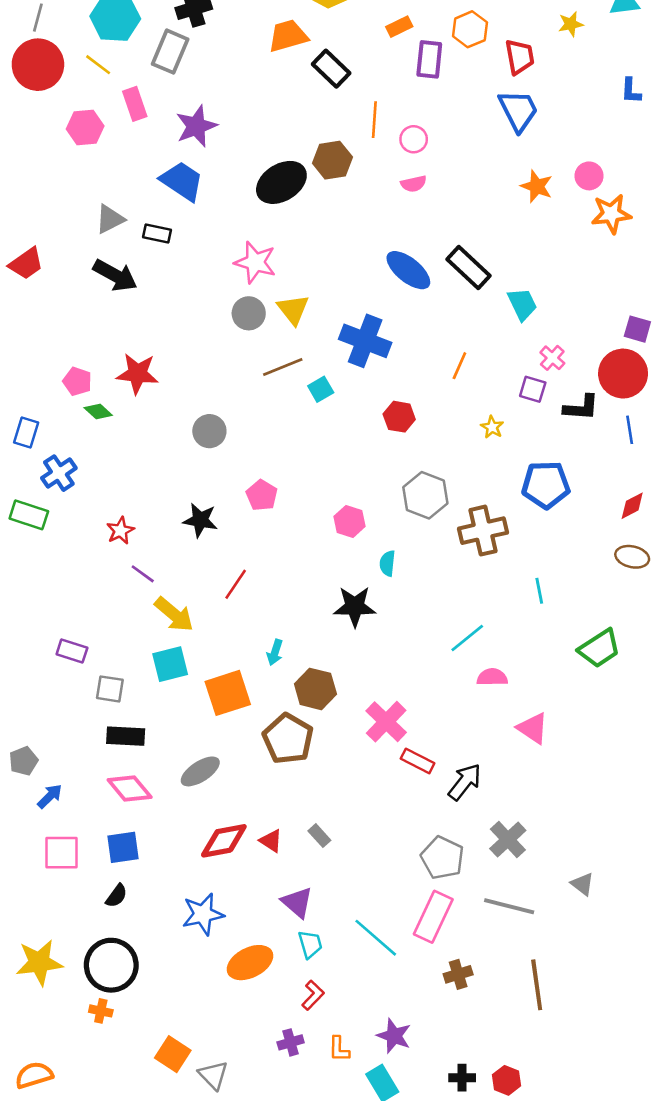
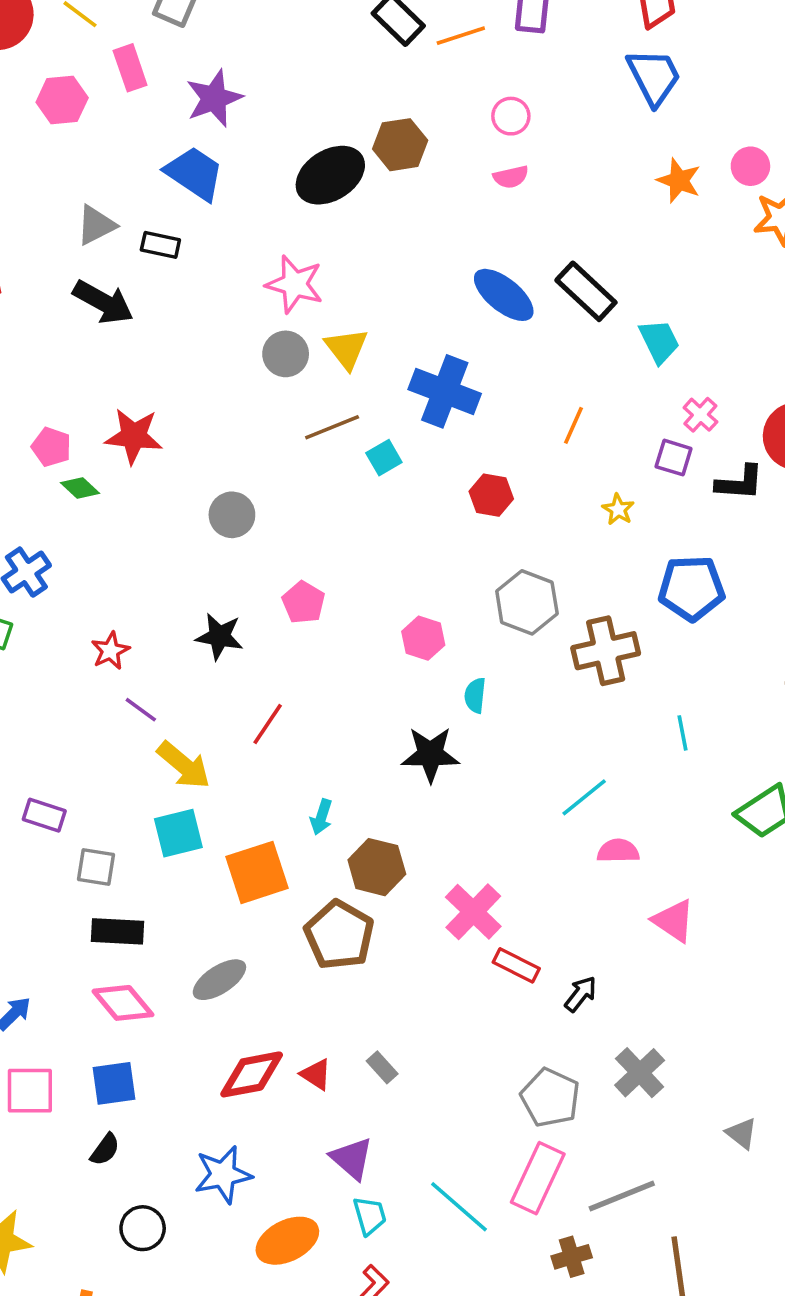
orange line: (374, 120) -> (461, 36), moved, turned 68
black arrow: (465, 782) -> (581, 994), size x0.7
gray line: (509, 906) -> (622, 1196), moved, turned -36
black circle: (111, 965) -> (143, 1228), moved, size x0.6

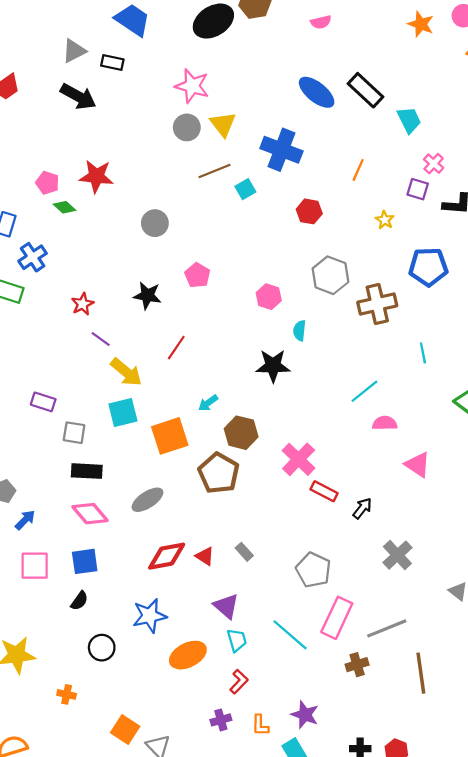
cyan arrow: (321, 817) -> (208, 403), turned 36
gray pentagon: (550, 1098) -> (313, 570), moved

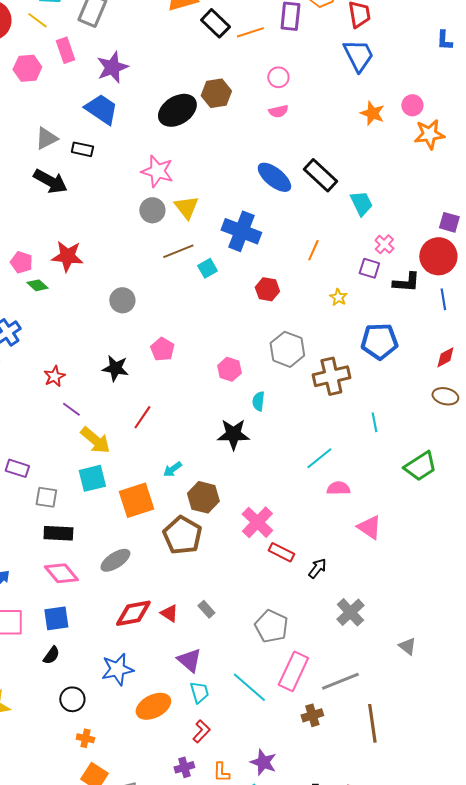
orange cross: (67, 694) -> (85, 738), moved

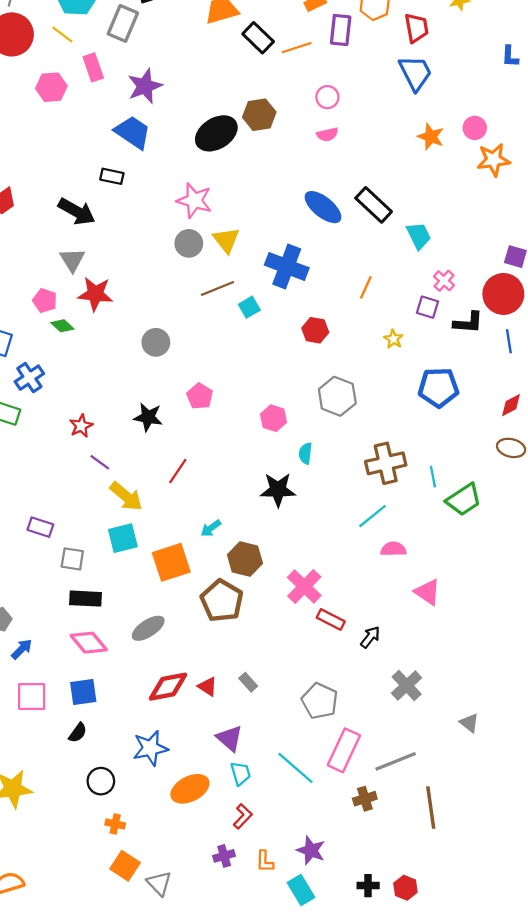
gray triangle: (46, 138) -> (72, 260), moved, turned -35
brown cross: (331, 376) -> (386, 463), moved
green trapezoid: (420, 466) -> (464, 500), moved

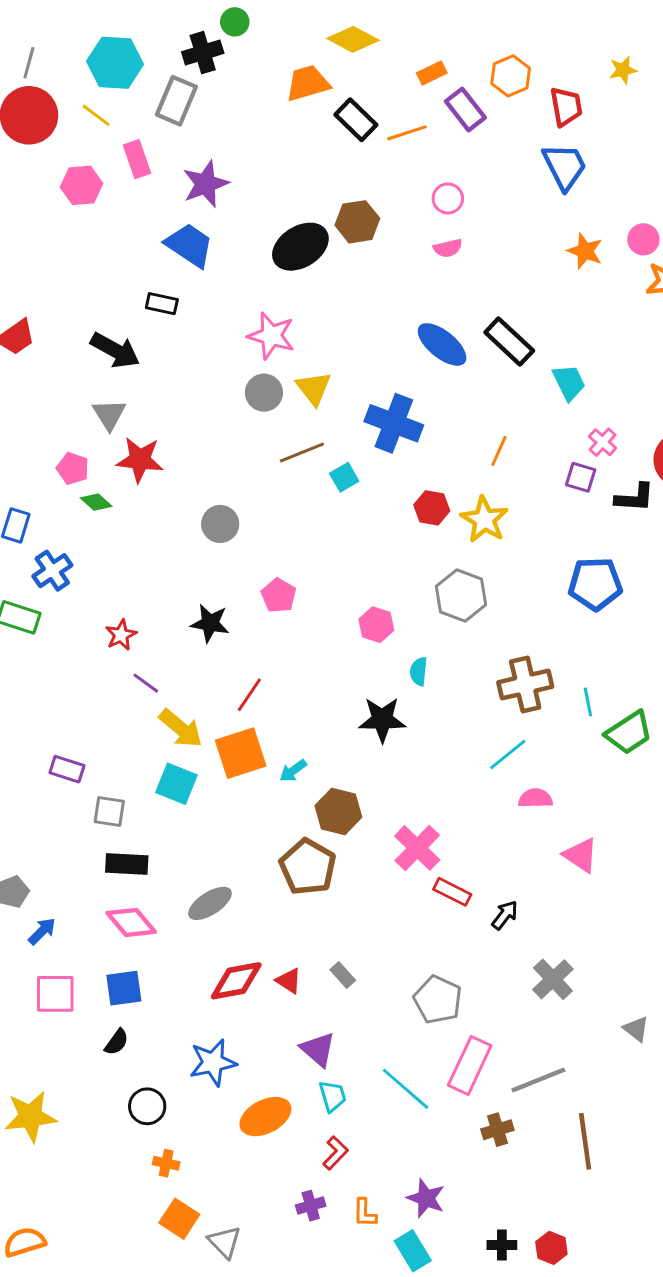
purple rectangle: (341, 30) -> (465, 109), turned -44
yellow star: (393, 339) -> (484, 520), moved, size x1.8
cyan square: (123, 538) -> (176, 784), turned 36
orange square: (171, 562) -> (241, 753), moved

